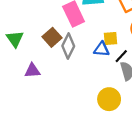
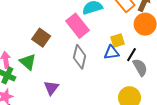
brown square: (52, 37) -> (41, 38), moved
purple triangle: (32, 71) -> (51, 88), turned -35

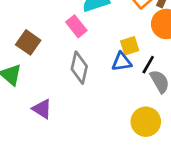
pink rectangle: (77, 26) -> (76, 26), size x0.7
purple triangle: (51, 88) -> (42, 109), turned -35

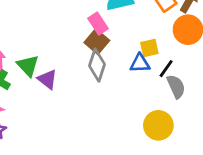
brown square: (28, 42) -> (97, 42), moved
purple triangle: (42, 109) -> (47, 79), moved

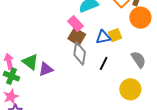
blue triangle: (140, 63) -> (103, 37), moved
black line: (166, 69) -> (104, 63), moved
purple triangle: (47, 79) -> (46, 69), turned -49

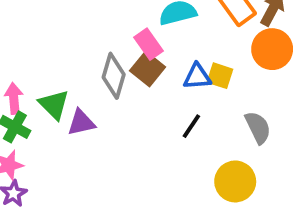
yellow square: (115, 35) -> (220, 76), turned 32
gray diamond: (80, 53) -> (114, 76), moved

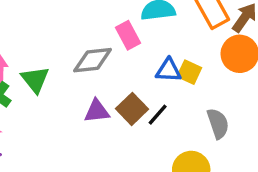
brown square: (148, 69) -> (132, 109), moved
gray diamond: (114, 76) -> (93, 60), turned 60
purple triangle: (81, 123) -> (97, 111), moved

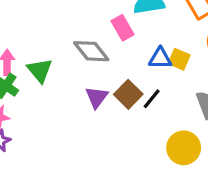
gray diamond: (93, 60) -> (91, 51), turned 60
purple triangle: (97, 111) -> (97, 97), turned -45

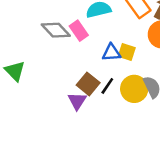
gray diamond: (91, 51) -> (56, 30), moved
purple triangle: (97, 97) -> (77, 101), moved
yellow circle: (184, 148) -> (134, 89), moved

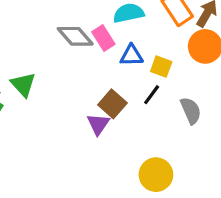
blue triangle: (111, 53) -> (131, 55), moved
black line: (107, 86) -> (152, 95), moved
yellow circle: (134, 89) -> (156, 175), moved

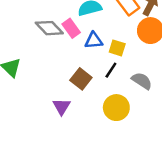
gray semicircle: (191, 111) -> (142, 81), turned -30
purple triangle: (98, 124) -> (62, 107), moved
yellow circle: (156, 175) -> (116, 108), moved

